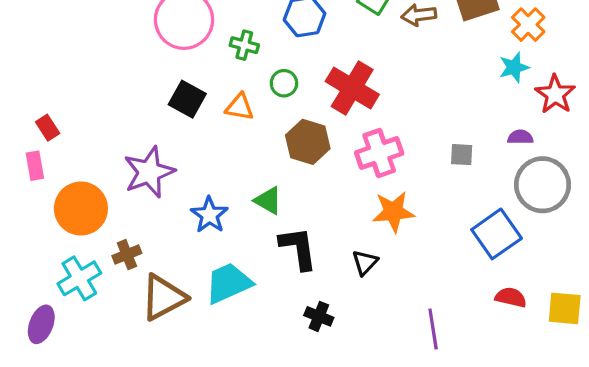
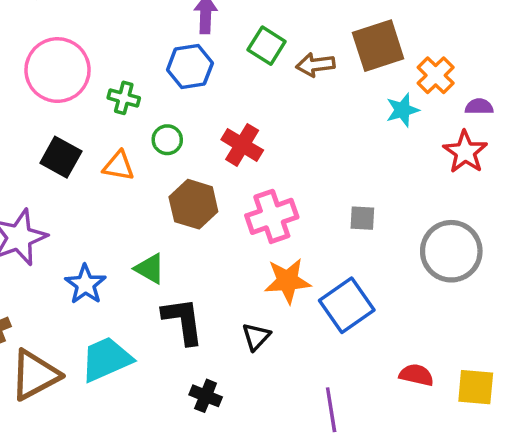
cyan star: (514, 67) -> (402, 110), moved
red cross: (352, 88) -> (242, 145), size x0.7
purple semicircle: (520, 137) -> (479, 107), moved
blue square: (497, 234) -> (347, 305), moved

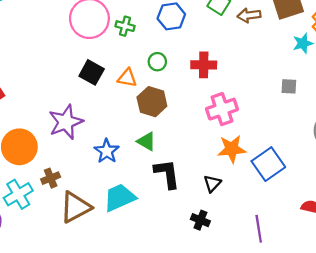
green cross: (124, 98) -> (125, 26), moved
red cross: (242, 145) -> (204, 65), turned -30
brown hexagon: (193, 204) -> (152, 102), moved
gray square: (362, 218) -> (289, 86), moved
black cross: (206, 396) -> (200, 220), moved

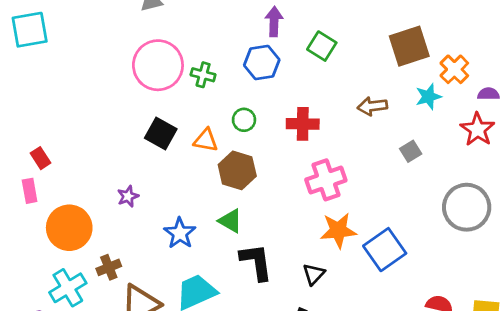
brown arrow: (249, 15) -> (372, 106), moved
gray square: (289, 86) -> (411, 151), turned -35
purple star: (66, 122) -> (128, 196), size x0.5

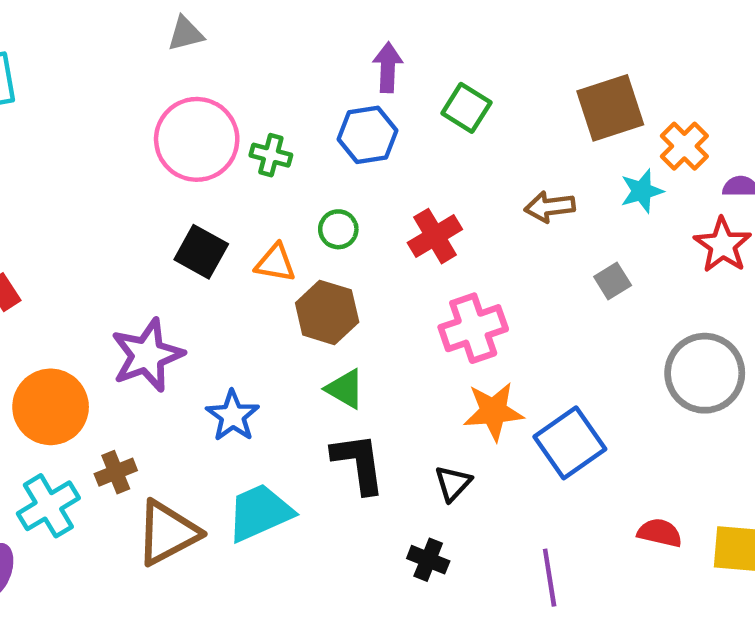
red cross: (303, 124) -> (435, 236), turned -32
purple star: (128, 196) -> (147, 355), size x2.0
green triangle: (230, 221) -> (345, 389), moved

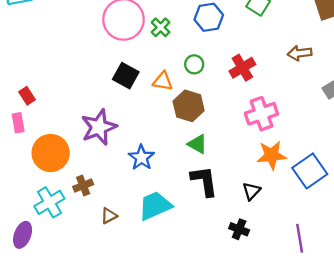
green cross: (271, 155) -> (161, 27), turned 30
brown triangle: (167, 533) -> (109, 216), size x0.5

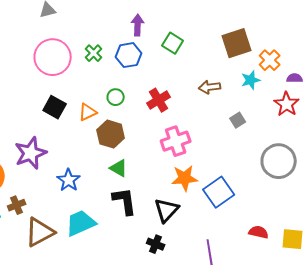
green cross: (161, 27) -> (94, 53), moved
orange triangle: (163, 81) -> (88, 112), turned -36
black triangle: (251, 191) -> (167, 210), size x1.5
brown triangle: (109, 216) -> (40, 232), size x2.0

